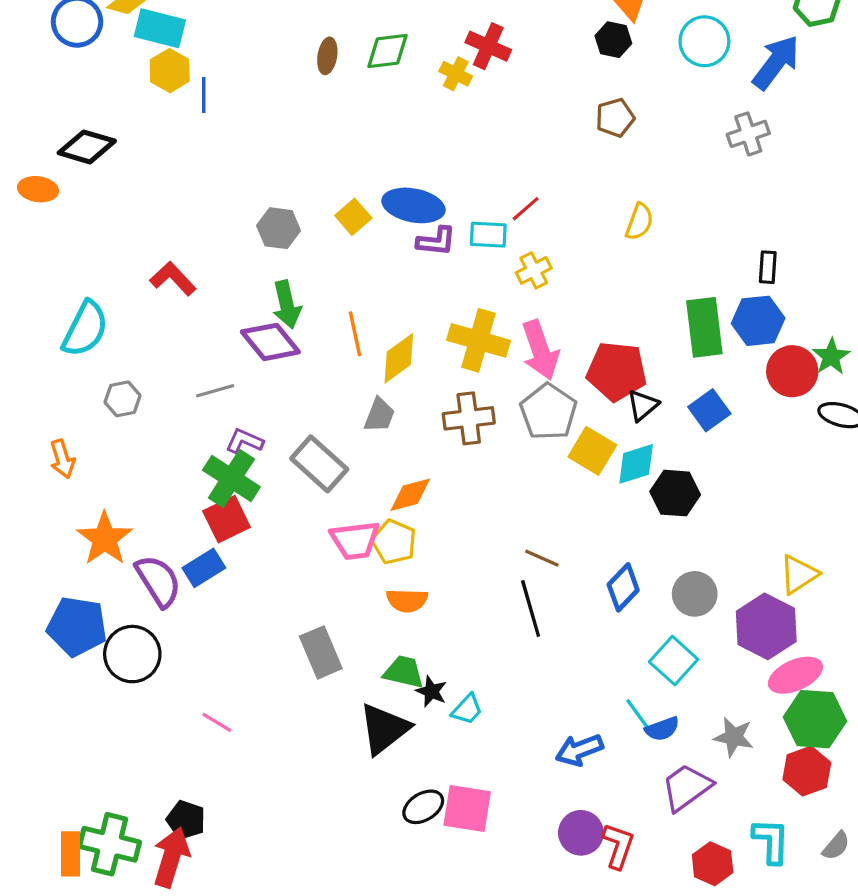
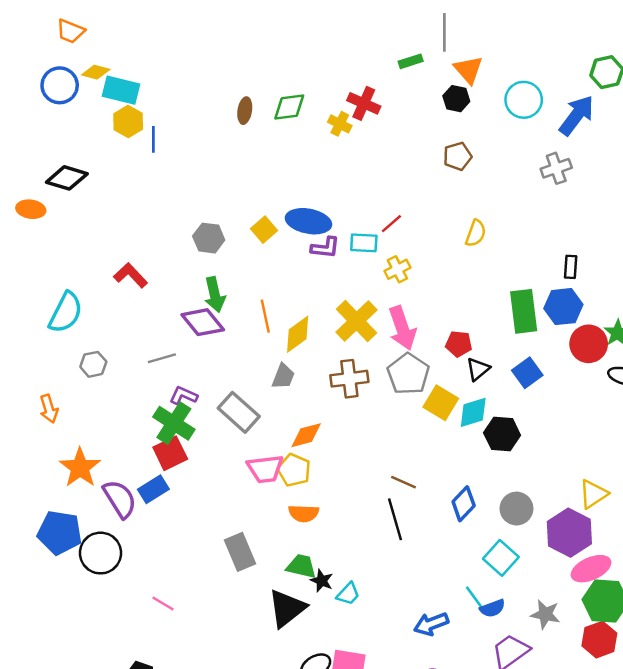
yellow cross: (478, 340) -> (357, 321), turned 30
red pentagon: (617, 371) -> (459, 344), size x0.6

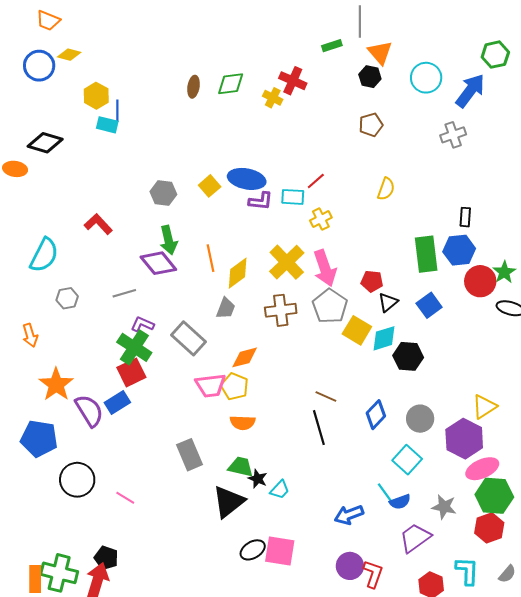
cyan rectangle: (121, 90) -> (107, 125), moved, size x0.7
black circle: (101, 553) -> (77, 480), moved

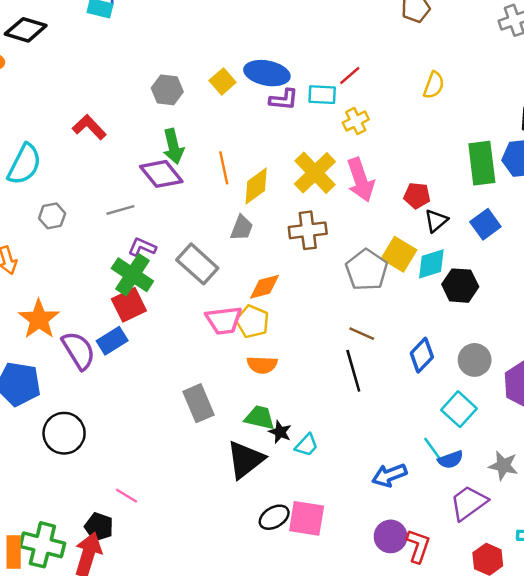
gray pentagon: (330, 306) -> (367, 270), moved
pink line: (125, 498) -> (126, 496), moved

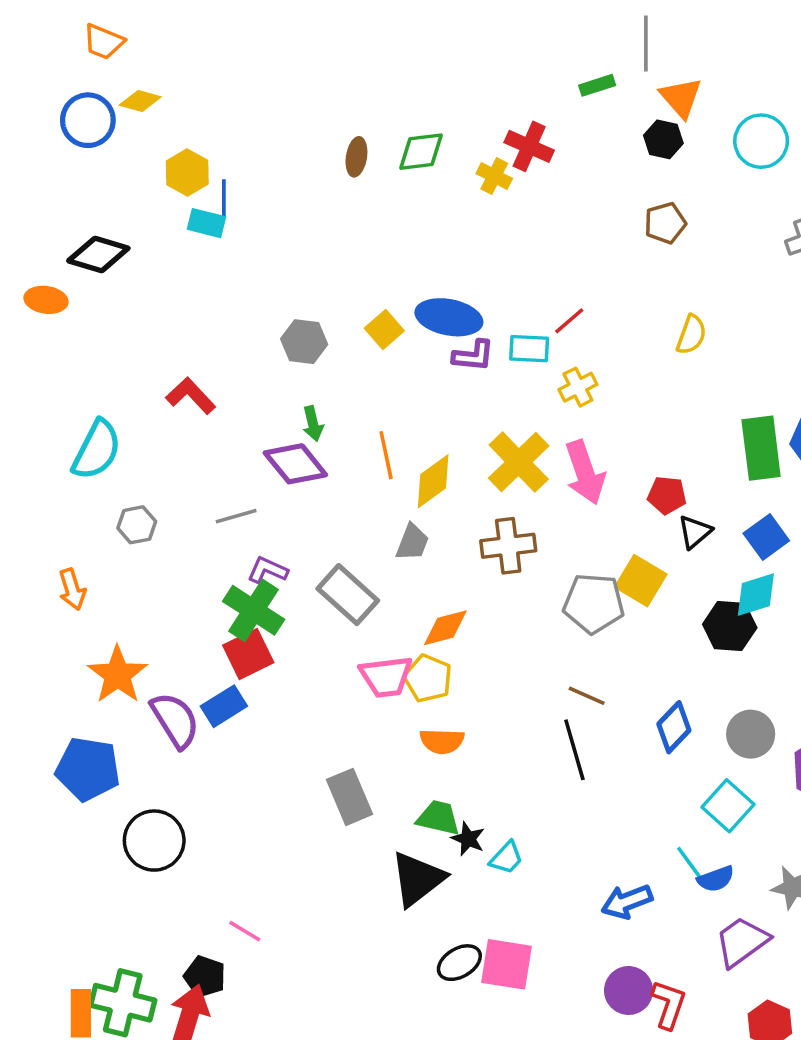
green arrow: (173, 146) -> (313, 424), size x0.7
cyan diamond: (431, 264) -> (756, 595), moved
gray pentagon: (367, 270) -> (594, 603), turned -30

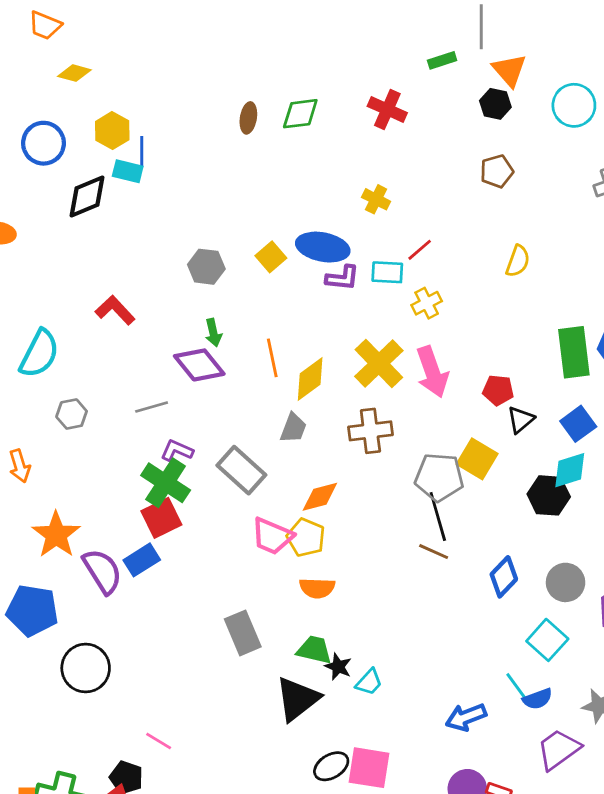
blue circle: (88, 120) -> (43, 143), moved
yellow cross: (494, 176) -> (376, 199), moved
black diamond: (98, 254) -> (87, 197), moved, turned -39
pink trapezoid: (386, 677) -> (272, 536), turned 30
black line: (574, 750) -> (438, 516), moved

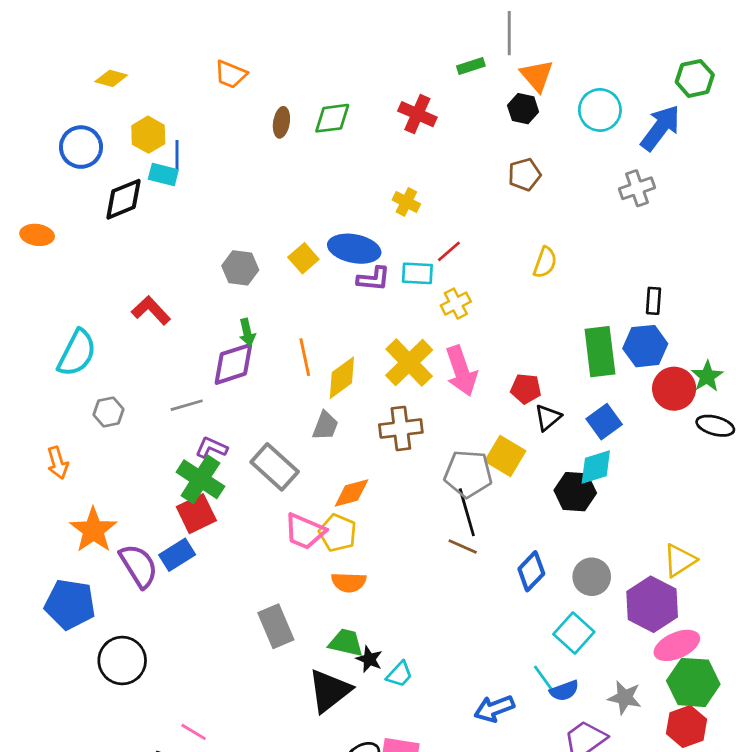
orange trapezoid: (45, 25) -> (231, 74), moved
purple diamond: (199, 365) -> (233, 364), turned -69

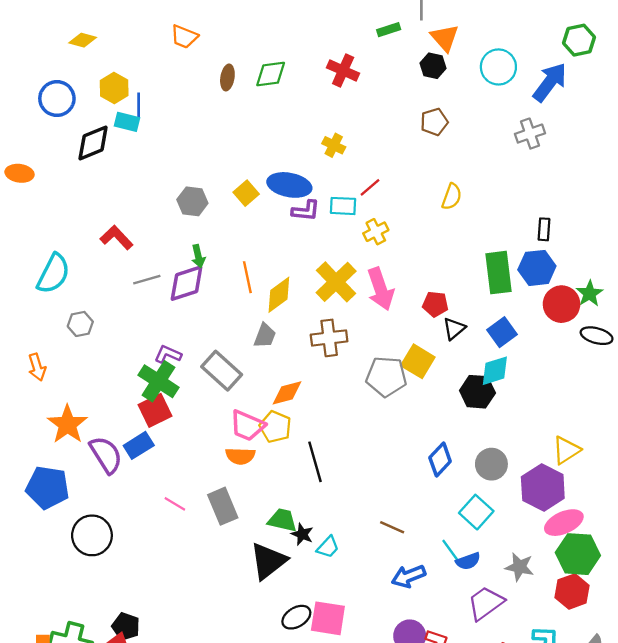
gray line: (187, 405) -> (147, 280), moved
black line: (467, 512) -> (315, 462), moved
brown line: (463, 547) -> (392, 527), moved
orange semicircle: (349, 582) -> (240, 456), moved
pink line: (194, 732) -> (175, 504), moved

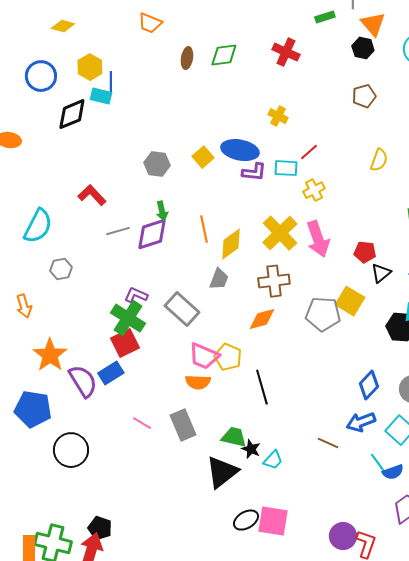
orange diamond: (287, 393) -> (262, 319), moved
blue arrow: (408, 576) -> (361, 422), moved

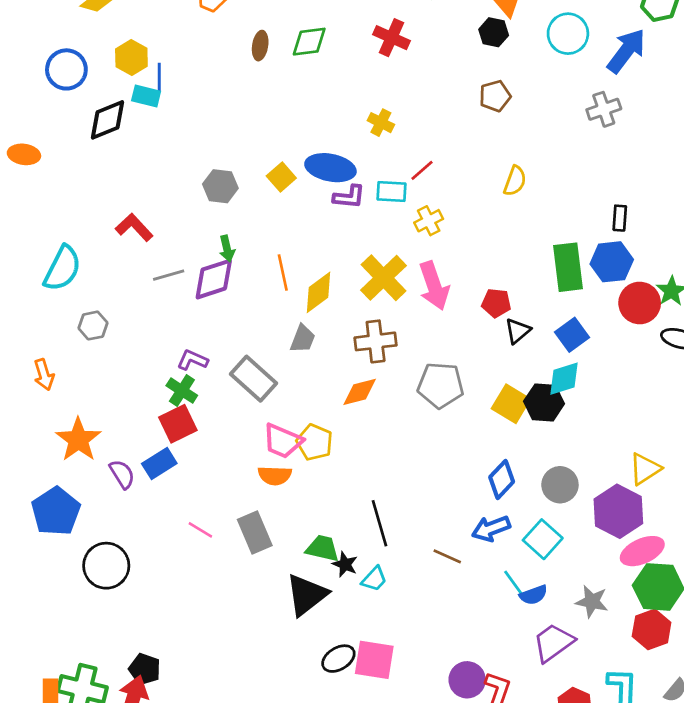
yellow square: (350, 301) -> (511, 404), moved
green cross: (128, 318) -> (182, 391), size x0.7
purple semicircle: (83, 381) -> (122, 474), size x0.7
black line: (262, 387) -> (380, 523), moved
blue pentagon: (33, 409) -> (56, 511), turned 30

